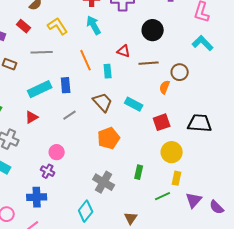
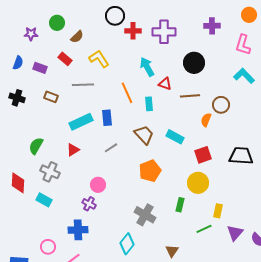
cyan arrow: (94, 25) -> (147, 67), moved
yellow circle: (172, 152) -> (198, 183), moved

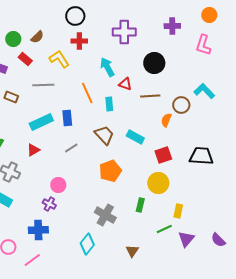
green circle: (57, 23) -> (13, 39), moved
red cross: (133, 31) -> (79, 41), moved
cyan L-shape: (244, 76) -> (204, 91), moved
purple triangle: (235, 233) -> (186, 239), moved

